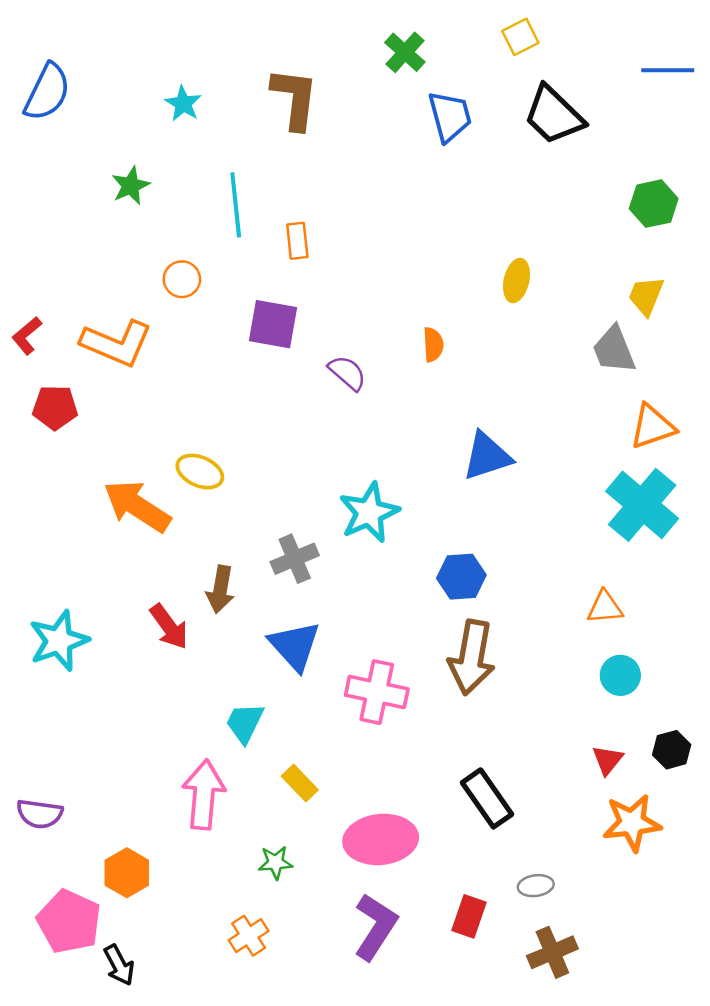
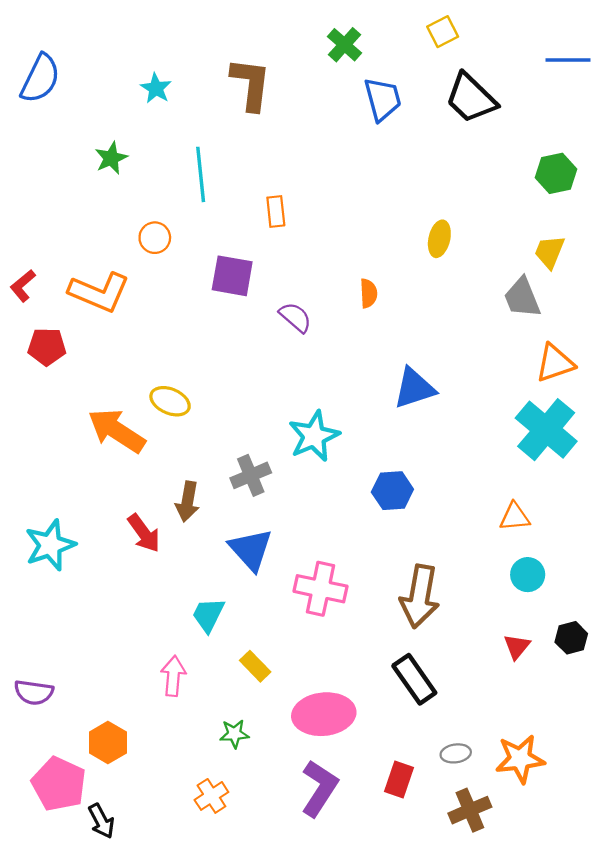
orange rectangle: (297, 241) -> (276, 212), moved
brown arrow: (472, 657) -> (420, 596), moved
pink arrow: (204, 795) -> (173, 676), size x0.7
orange star: (632, 823) -> (520, 759), moved

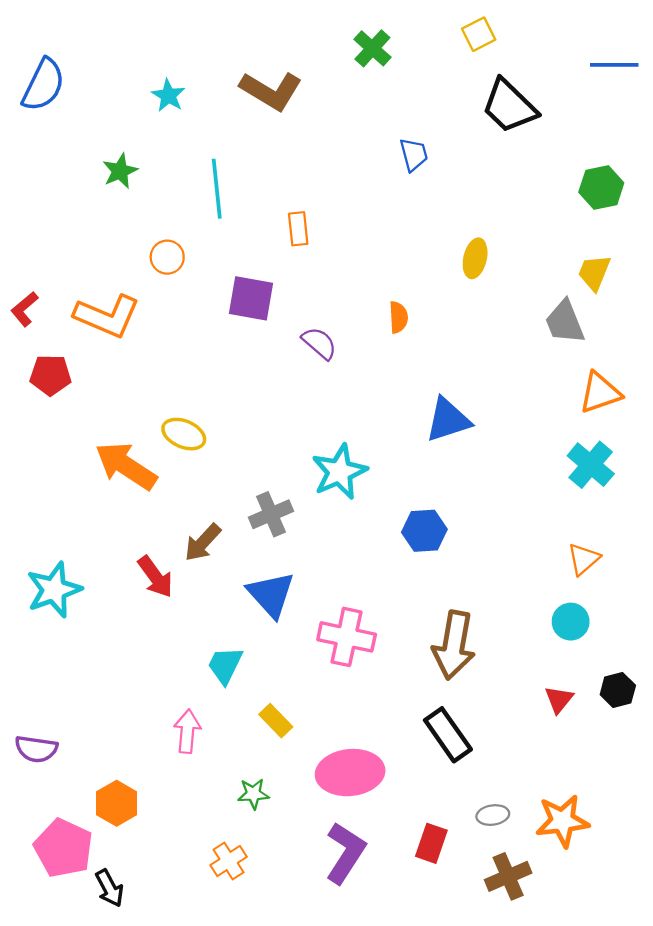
brown L-shape: (251, 84) -> (271, 91), turned 114
blue trapezoid: (383, 99) -> (414, 155), moved, size x0.7
cyan cross: (546, 430) -> (591, 465), size x0.7
brown arrow: (187, 502) -> (203, 543), turned 33
orange triangle: (515, 517) -> (584, 559), moved, turned -36

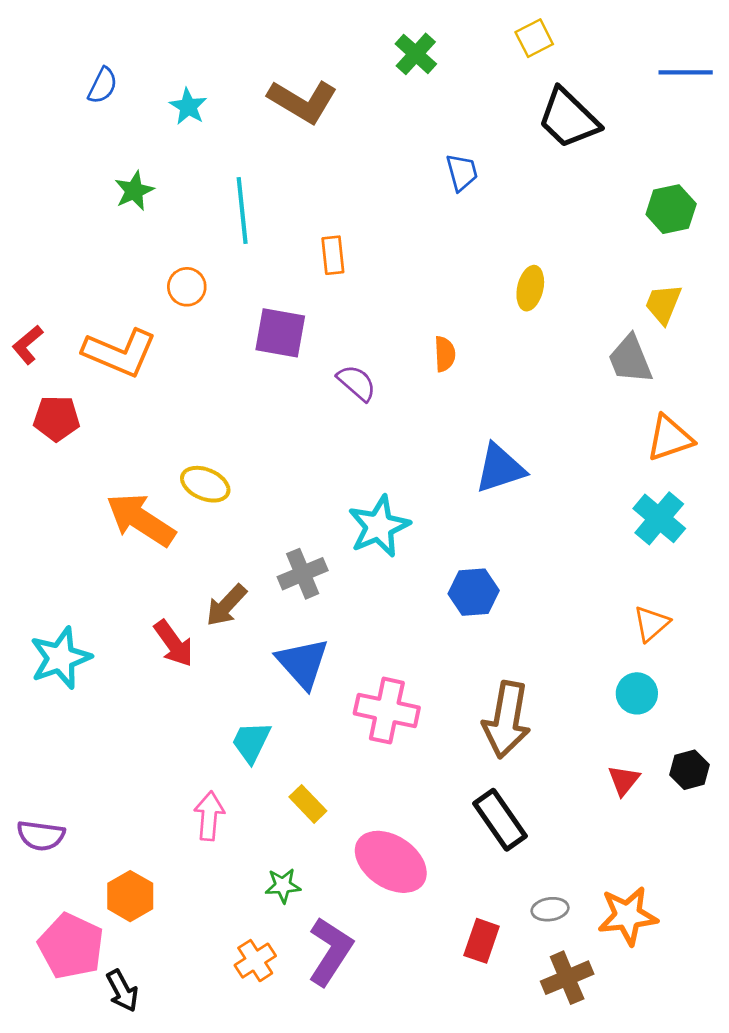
blue semicircle: (43, 85) -> (103, 85), moved, size x0.6
pink ellipse: (350, 773) -> (391, 862), turned 40
purple L-shape: (345, 853) -> (330, 951), moved

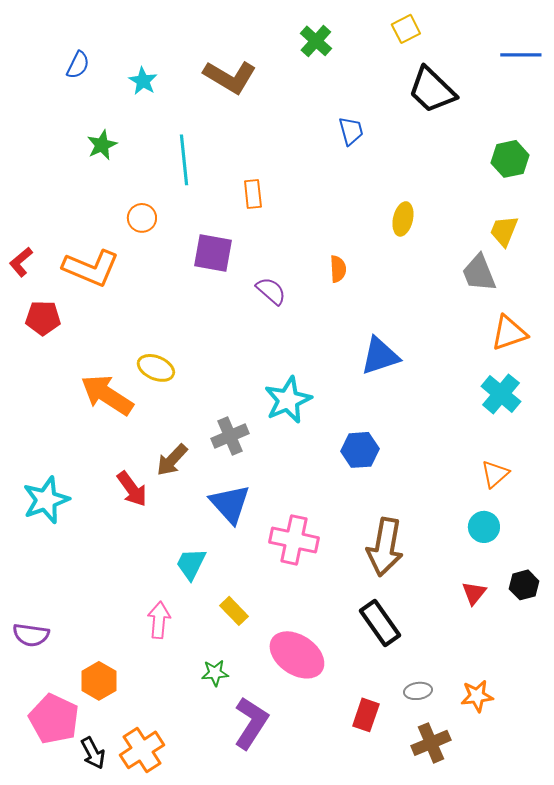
orange star: (628, 916) -> (477, 696), size x0.7
orange cross: (255, 961) -> (142, 750), moved, size x1.4

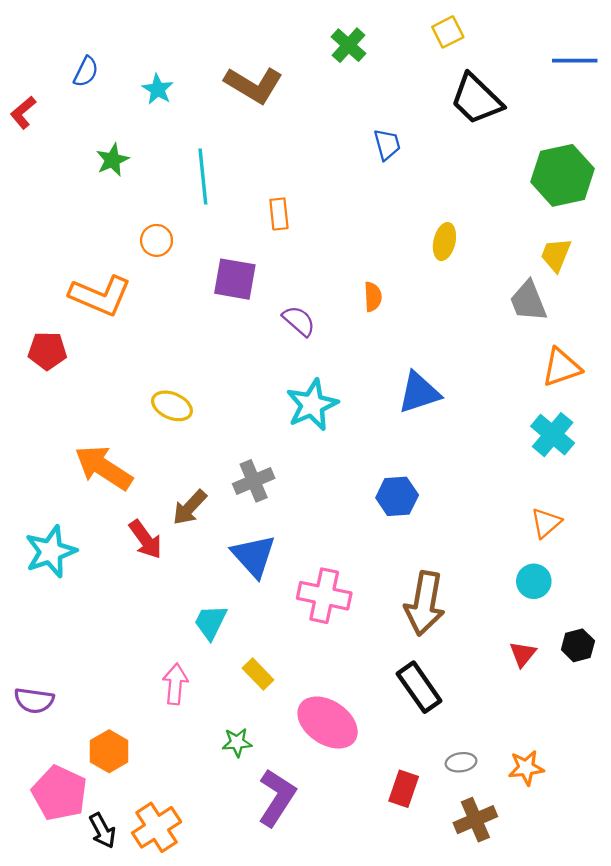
green hexagon: (510, 159) -> (563, 175), size x1.5
red L-shape: (21, 262) -> (23, 112), moved
orange arrow: (107, 395) -> (104, 468), moved
cyan star: (288, 400) -> (312, 405), moved

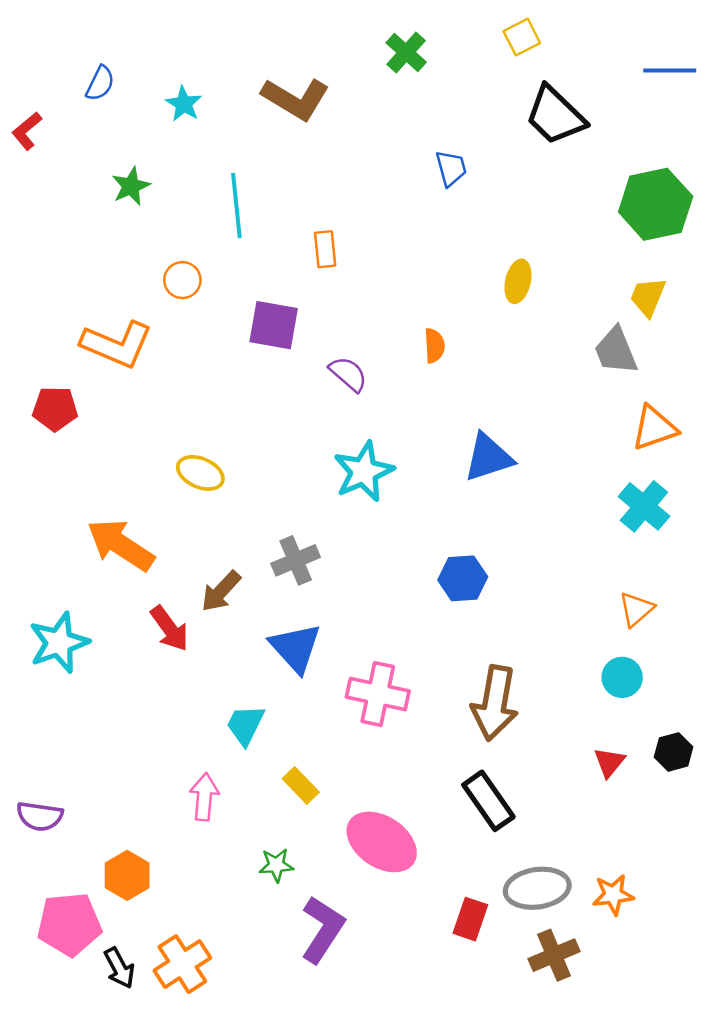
gray ellipse: (461, 762) -> (537, 888), size x1.8
pink pentagon: (59, 793) -> (69, 924), turned -30

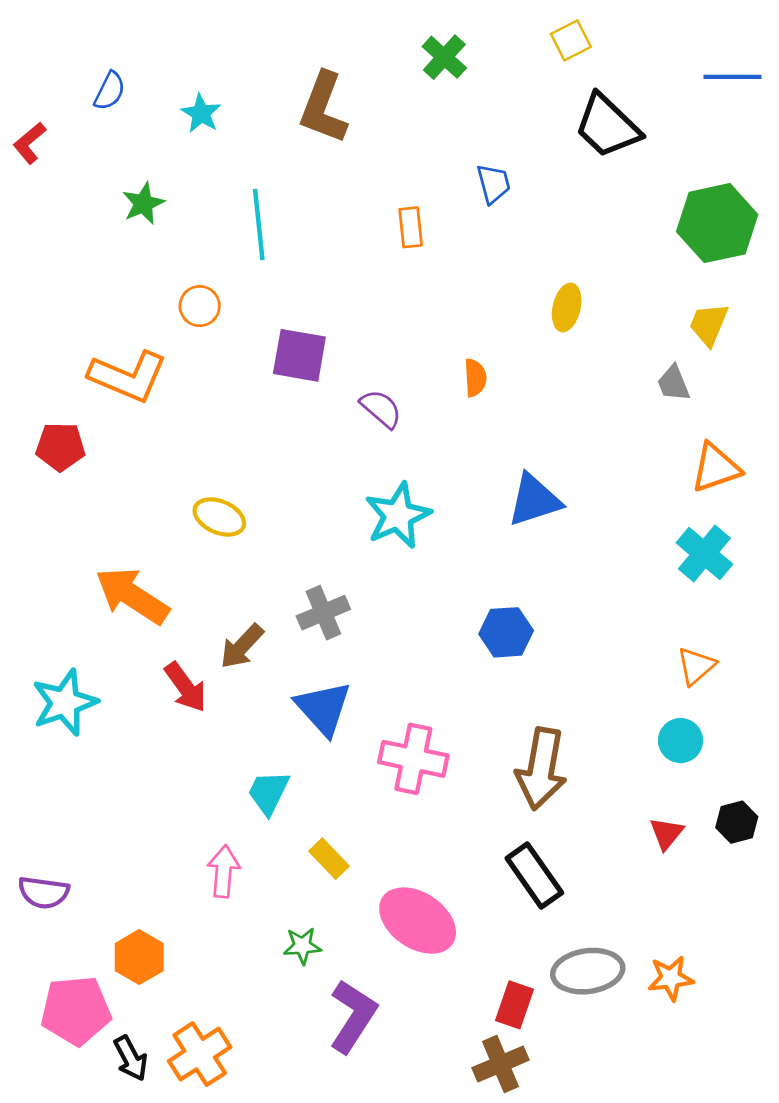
brown L-shape: (296, 99) -> (323, 108), turned 80
orange rectangle: (325, 249) -> (411, 227), moved
gray trapezoid: (616, 351) -> (673, 383), size x0.7
brown cross: (554, 955) -> (501, 1064), moved

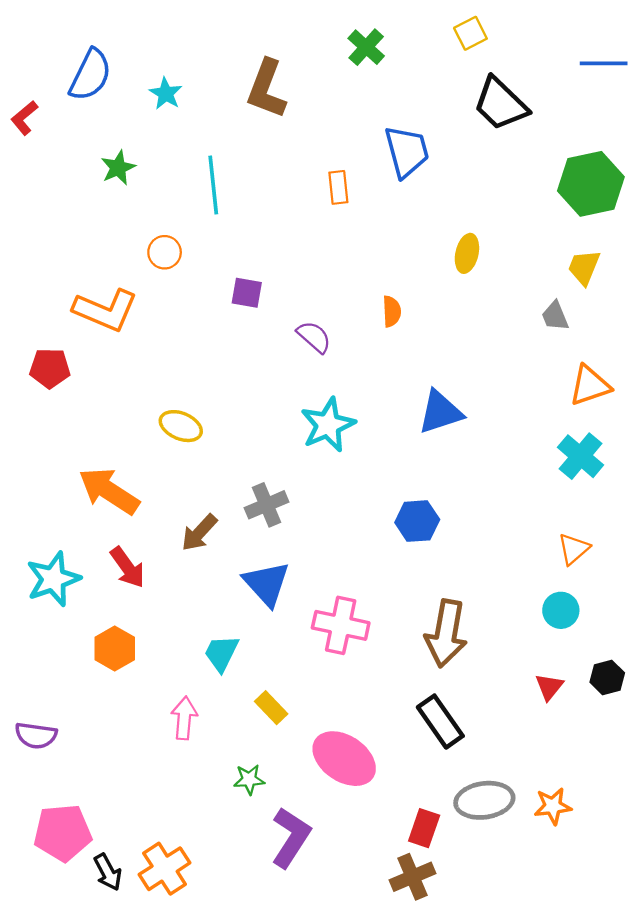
blue semicircle: (110, 91) -> (90, 75), size x1.6
blue trapezoid: (494, 184) -> (407, 151), size x1.6
purple square: (299, 355) -> (247, 293), size x0.7
red arrow: (186, 687) -> (127, 567), moved
orange hexagon: (139, 957) -> (115, 649), moved

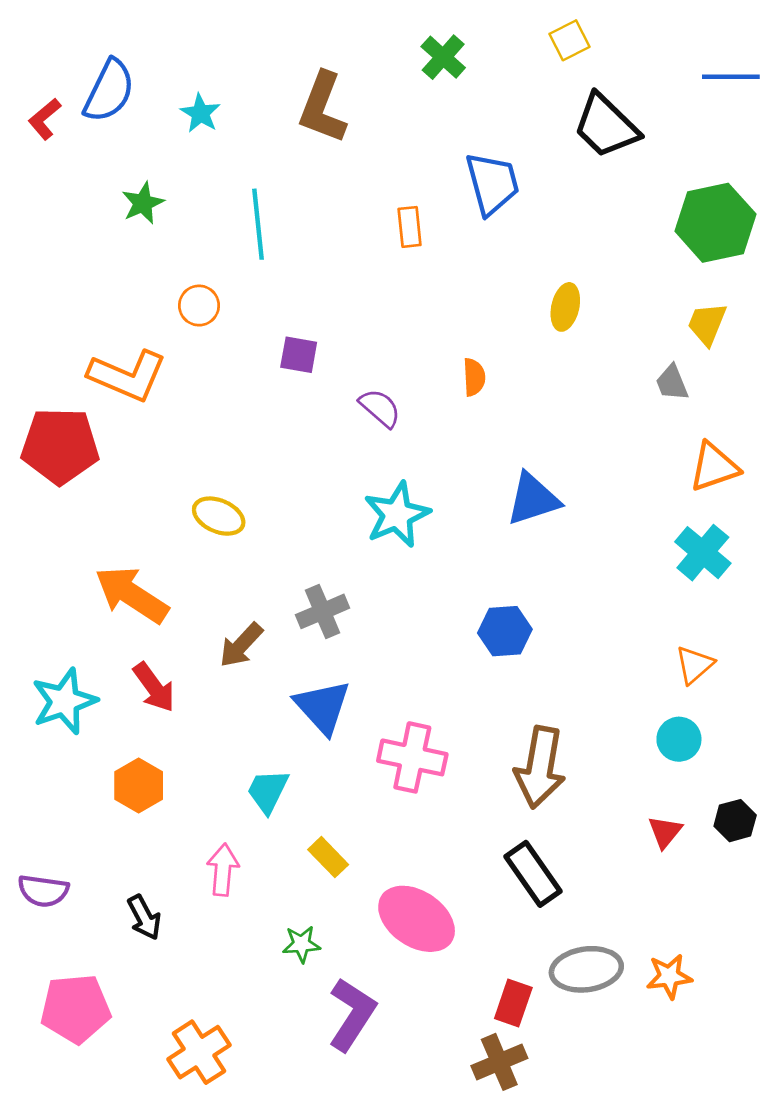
red L-shape: (24, 118) -> (45, 119), moved
red pentagon: (50, 368) -> (60, 446), size x1.6
black arrow: (108, 872) -> (144, 917), moved

